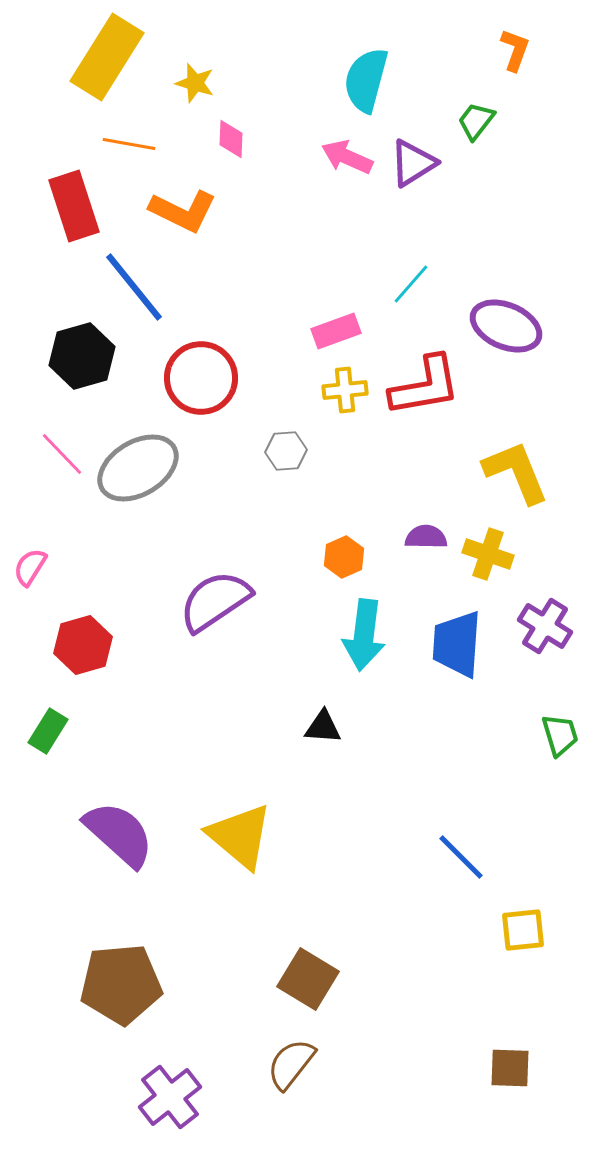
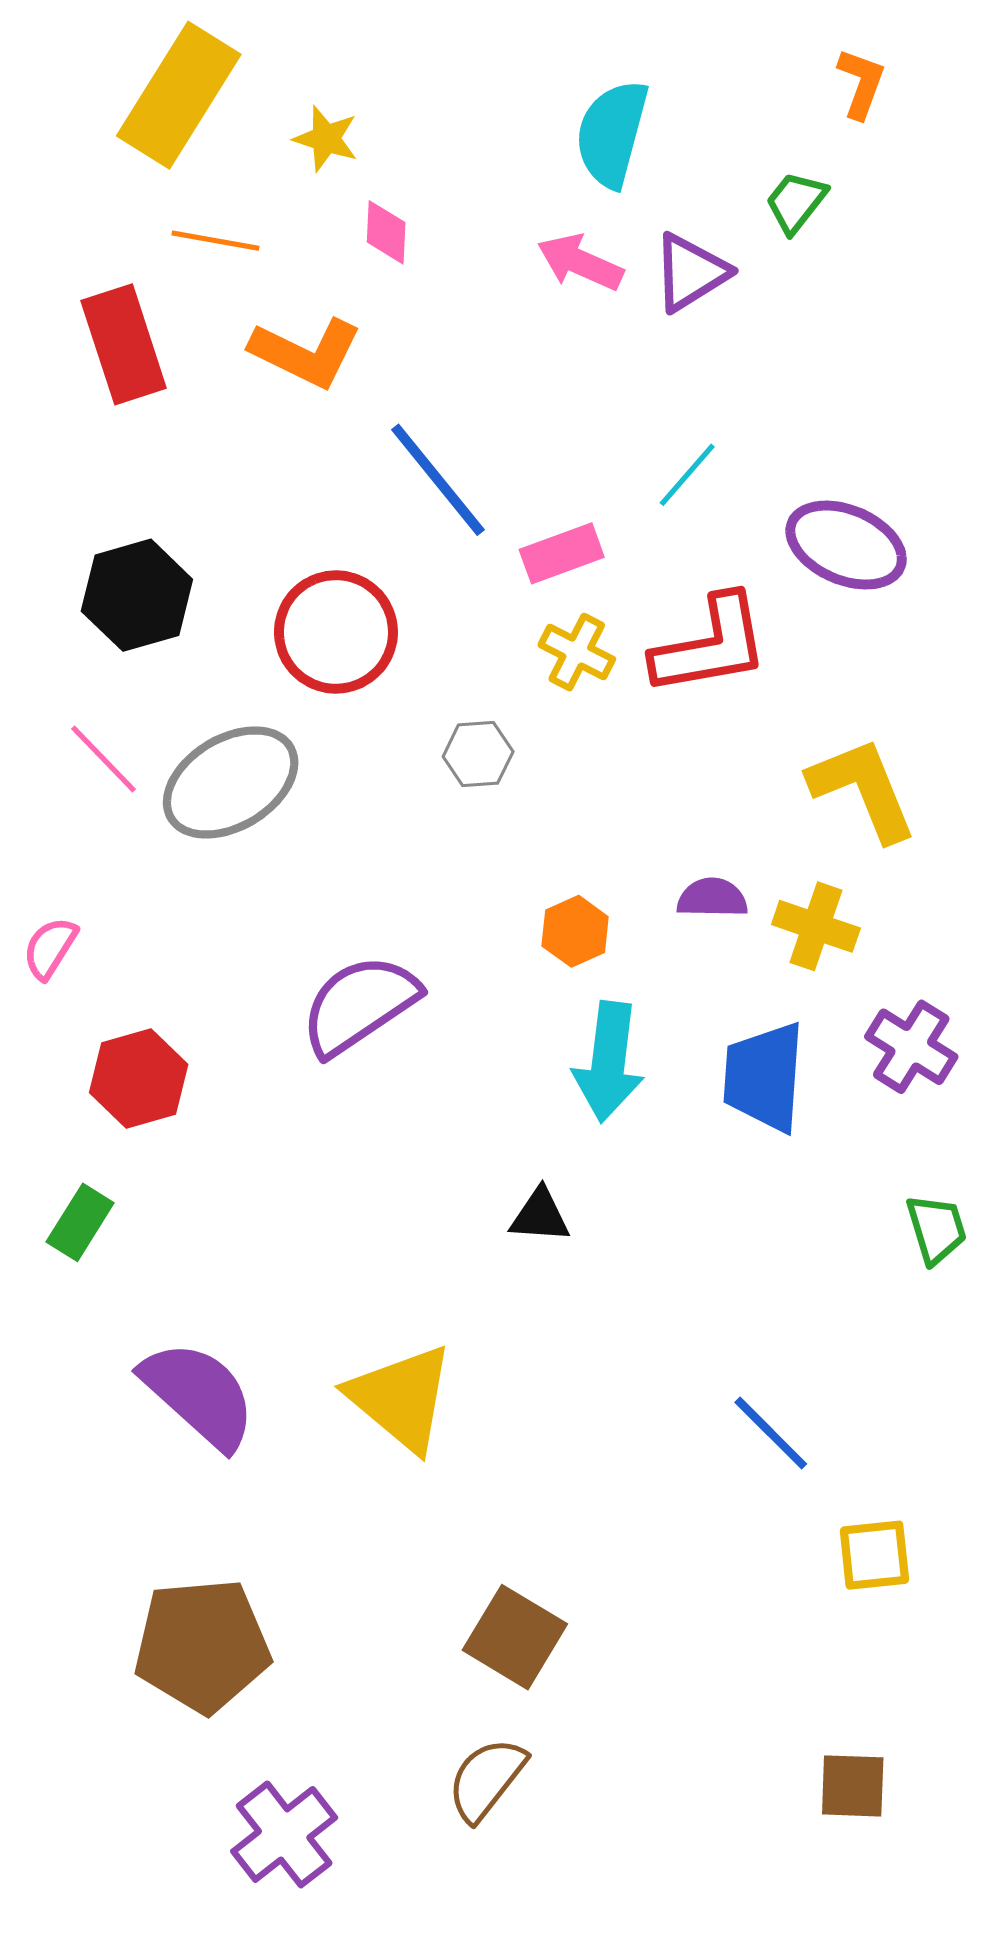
blue line: (134, 287) -> (438, 480), moved
yellow cross: (345, 390) -> (577, 652), turned 33

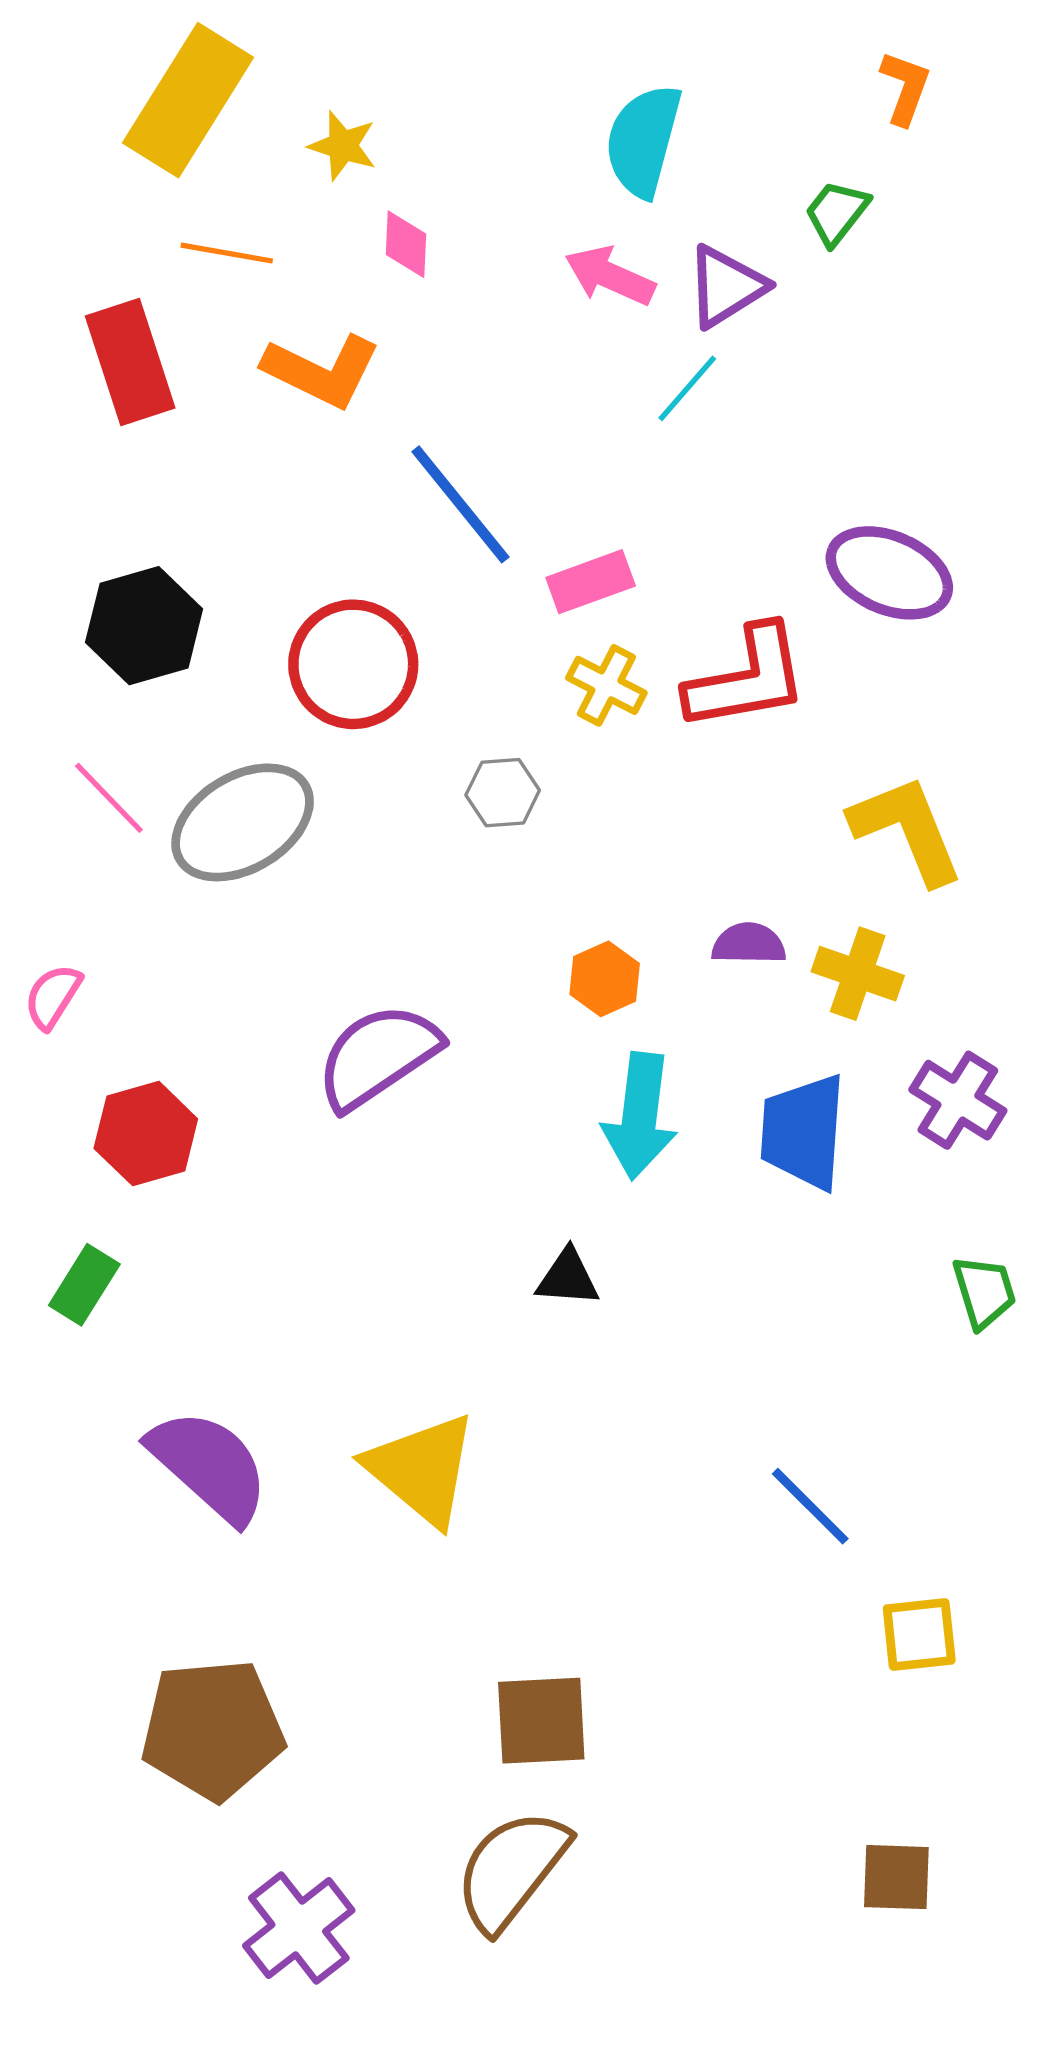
cyan line: (687, 475) -> (687, 388), moved
brown square: (515, 1637) -> (541, 1721), turned -34
brown semicircle: (486, 1779) -> (511, 1870), size x1.4

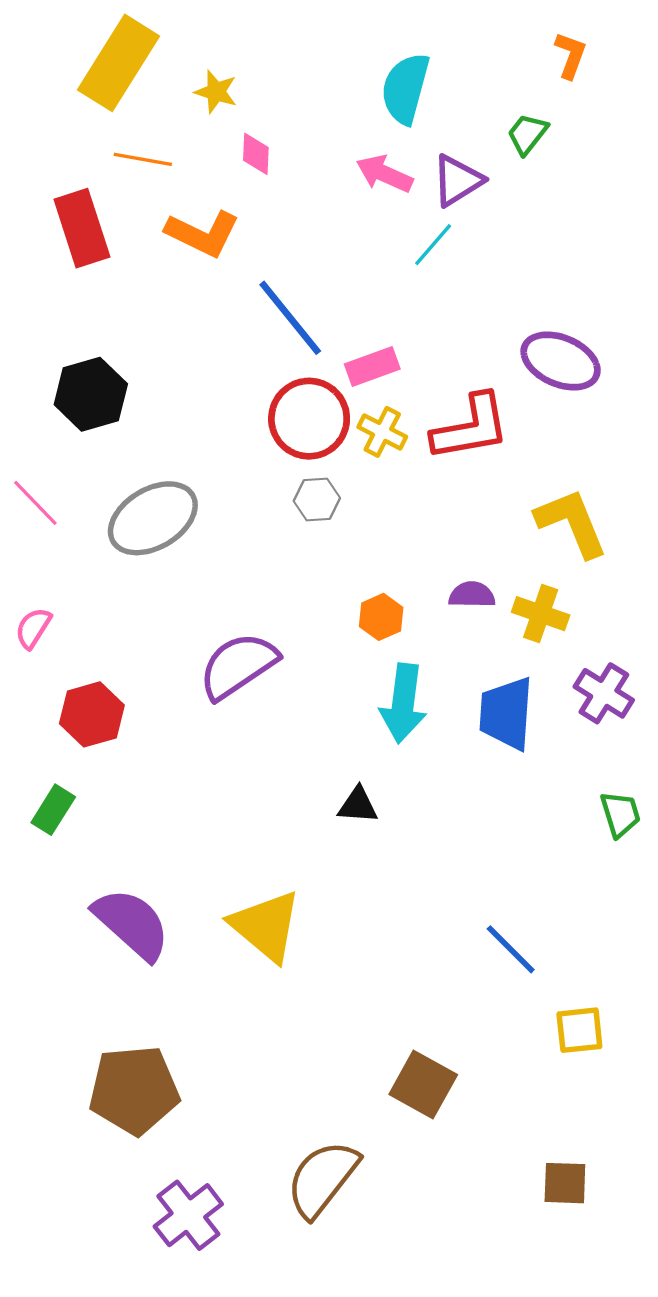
red circle: (353, 664) -> (309, 419), moved
pink line: (109, 798) -> (35, 503), moved
brown square: (541, 1721) -> (423, 1084), moved, turned 32

